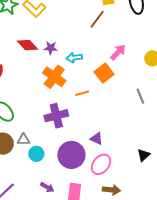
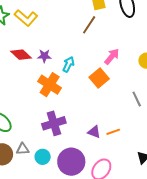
cyan arrow: (74, 58) -> (68, 64), turned 126
orange line: (82, 93) -> (113, 132), moved
purple triangle: (97, 139) -> (94, 132), moved
cyan circle: (36, 154) -> (43, 157), moved

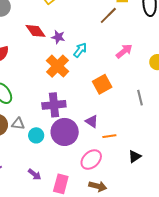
orange square: (99, 78) -> (102, 84), moved
orange line: (113, 132) -> (109, 136), moved
purple circle: (71, 162) -> (65, 132), moved

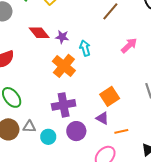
cyan arrow: (80, 50) -> (85, 48), turned -49
orange square: (102, 84) -> (110, 96), moved
purple circle: (65, 132) -> (76, 131), size x0.7

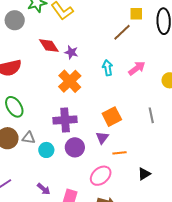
cyan arrow: (85, 48) -> (108, 68), moved
purple triangle: (102, 118) -> (102, 138), turned 32

